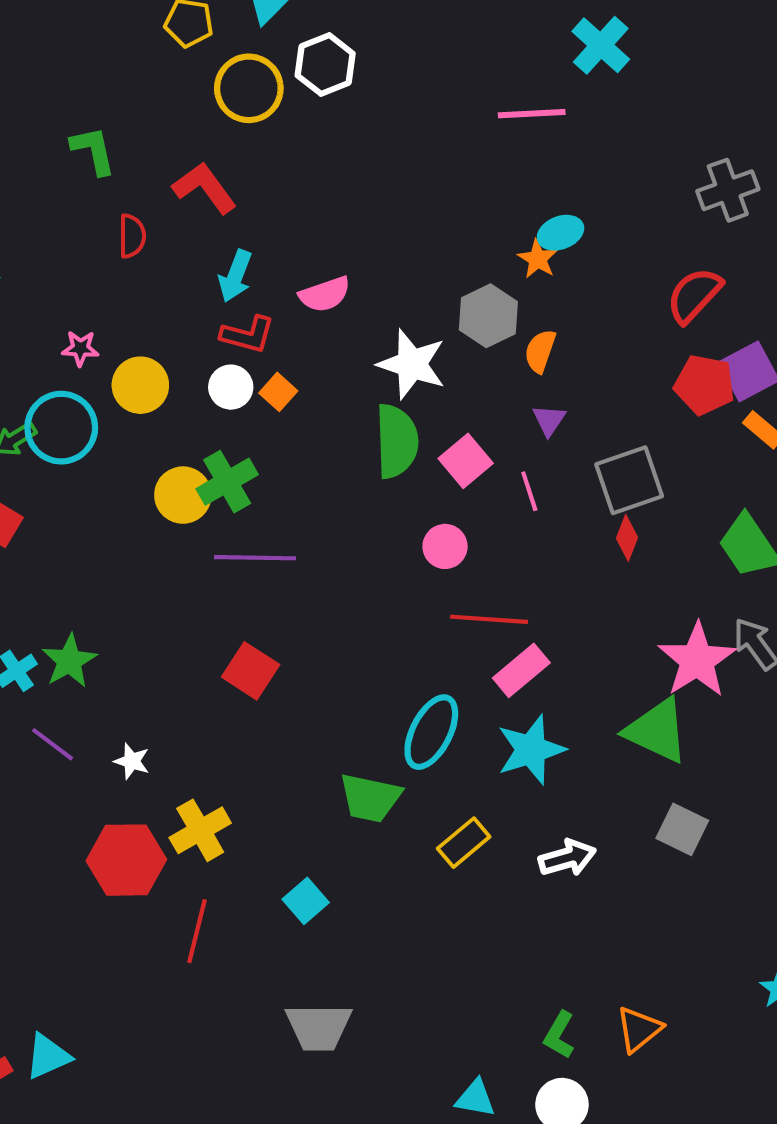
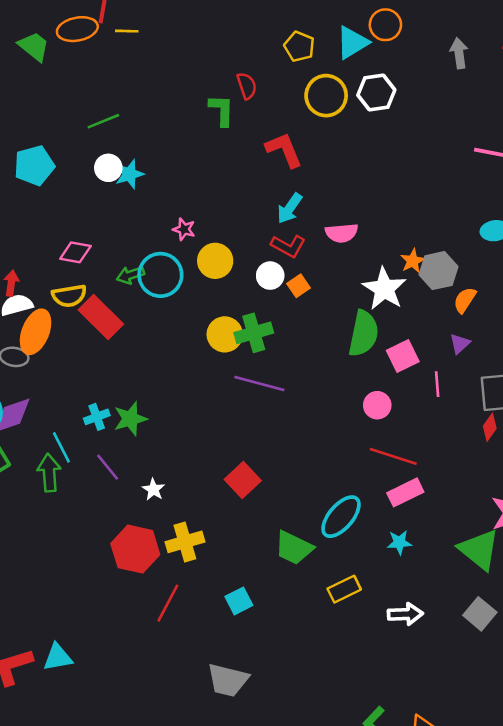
red semicircle: (132, 236) -> (247, 86), moved, turned -32
orange star: (538, 259) -> (413, 261), moved
red square: (251, 671) -> (243, 480), moved
cyan star: (531, 750) -> (399, 542), size x0.6

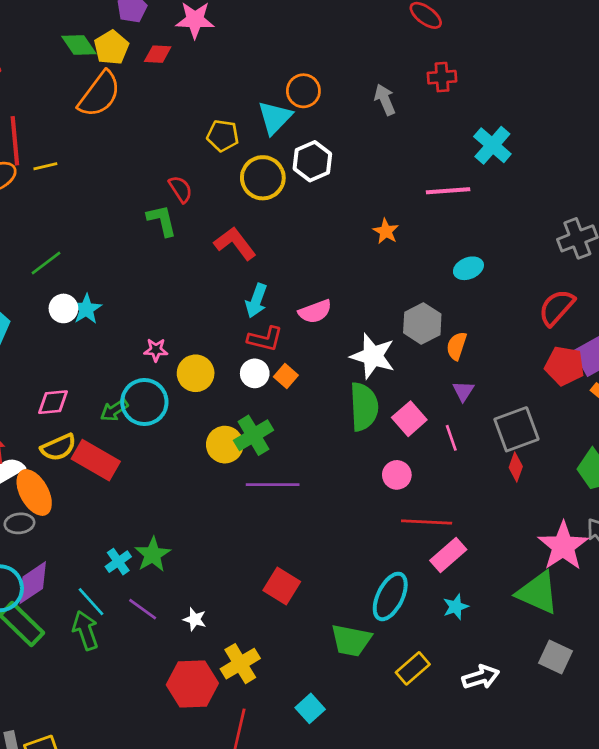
orange star: (413, 261) -> (386, 231), moved
orange ellipse: (36, 332) -> (34, 493), turned -36

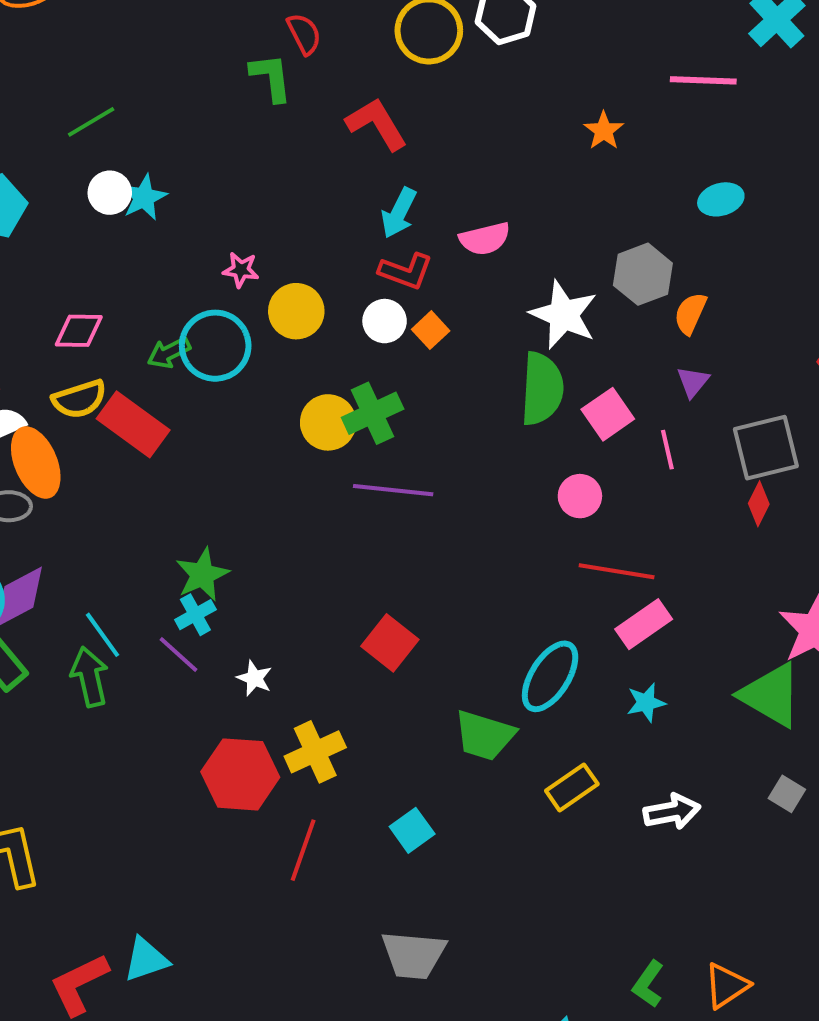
cyan cross: (118, 562) -> (195, 615), moved
gray square: (556, 657) -> (787, 794), size x0.7

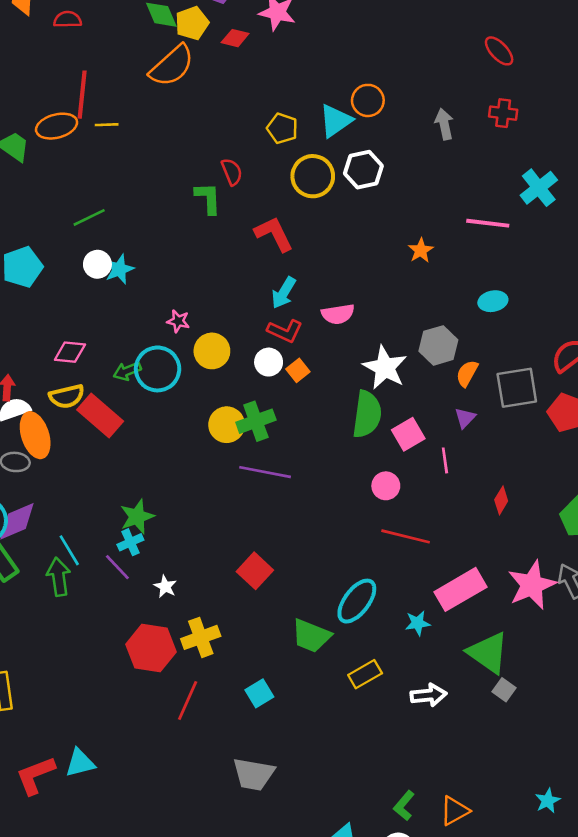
gray square: (766, 448) -> (517, 388), moved
pink rectangle: (644, 624) -> (460, 589), moved, size x1.4
green triangle: (771, 695) -> (488, 653), moved

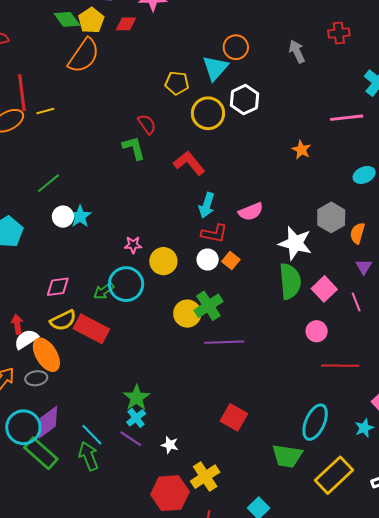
yellow rectangle: (365, 674) -> (334, 475), size x1.5

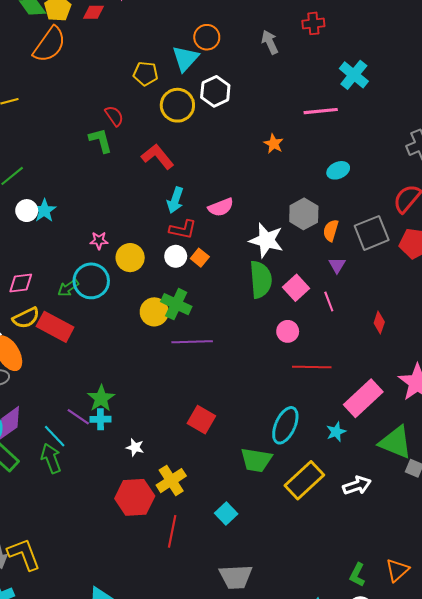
green cross: (208, 306) -> (176, 304), turned -32
cyan cross: (136, 418) -> (100, 419), turned 36
purple line: (131, 439) -> (78, 417), moved

